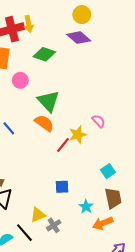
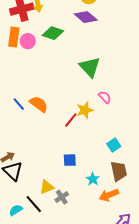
pink circle: (20, 80) -> (28, 41), moved
green triangle: (48, 101) -> (90, 67), moved
orange semicircle: (44, 123) -> (39, 104), moved

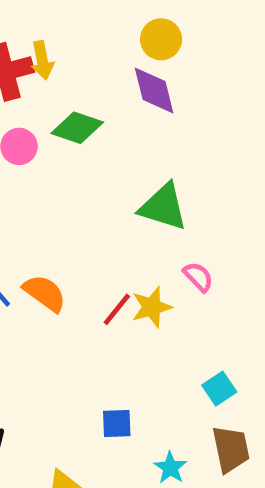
purple diamond: (86, 17) -> (154, 91), turned 35
green triangle: (90, 67) -> (163, 207), turned -30
red line: (71, 120) -> (117, 309), moved

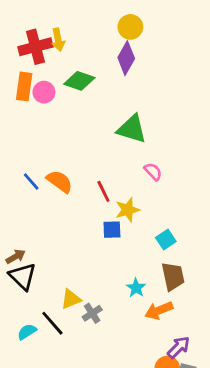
purple diamond: (154, 91) -> (126, 58), turned 44
yellow star: (152, 307) -> (128, 210), moved
red line: (117, 309) -> (103, 191), turned -65
blue square: (117, 423) -> (112, 230), moved

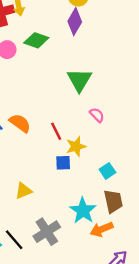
green triangle: (132, 129) -> (79, 80), turned 44
cyan star: (136, 288) -> (83, 211), size x1.6
yellow triangle: (71, 299) -> (23, 191), moved
gray cross: (92, 313) -> (47, 232), size x1.6

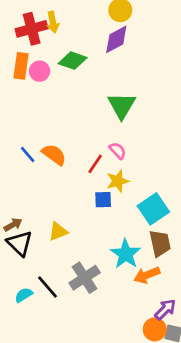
purple diamond: (75, 22) -> (116, 39), turned 32
pink semicircle: (97, 115) -> (118, 151), moved
red line: (56, 131) -> (95, 164), turned 60
cyan square: (107, 171) -> (153, 209), size x1.6

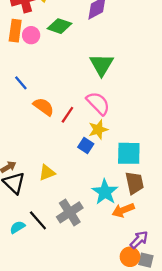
pink semicircle: (118, 151) -> (98, 103), size x1.6
blue line: (28, 155) -> (21, 83), moved
red line: (95, 164) -> (67, 115), moved
blue square: (103, 200) -> (86, 145), turned 35
cyan square: (153, 209) -> (129, 153), turned 35

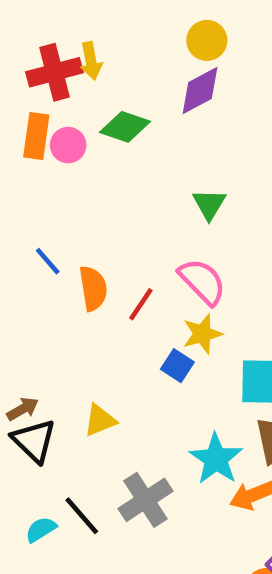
green triangle: (102, 65) -> (209, 204), size x0.7
blue line: (21, 83) -> (48, 261), moved
orange semicircle: (44, 107) -> (93, 288), turned 45

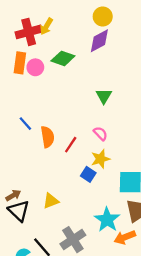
yellow arrow: (91, 61) -> (46, 26), turned 42
pink semicircle: (202, 282) -> (100, 134), size x0.6

